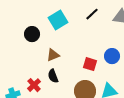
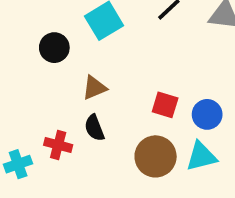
blue circle: (112, 56) -> (207, 114), moved
red cross: (34, 85) -> (58, 145), turned -32

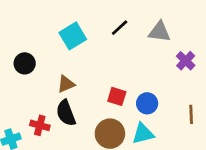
black circle: (54, 48) -> (25, 63), moved
black semicircle: (94, 128) -> (66, 113), size x1.4

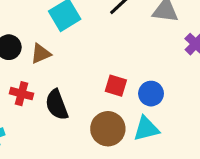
brown triangle: (66, 84) -> (41, 54), moved
red cross: (40, 125) -> (22, 94), moved

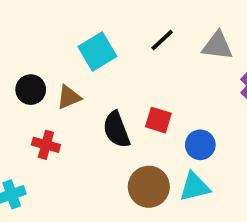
red square: (116, 86) -> (158, 120), moved
black semicircle: (57, 105) -> (116, 130), moved

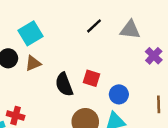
cyan square: (97, 51) -> (31, 33), moved
red cross: (46, 145) -> (16, 116), moved

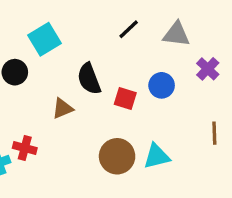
brown triangle: (33, 63) -> (63, 108), moved
black semicircle: (64, 84) -> (89, 79), moved
blue circle: (119, 94) -> (162, 85), moved

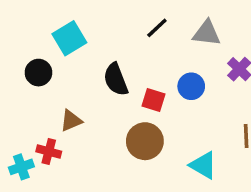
brown triangle: (63, 108) -> (71, 121), moved
brown circle: (117, 156) -> (145, 141), moved
cyan triangle: (157, 156) -> (203, 165), moved, turned 44

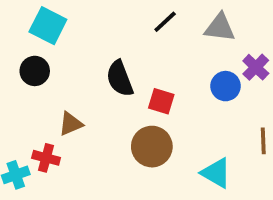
cyan square: (69, 38) -> (48, 26), moved, turned -32
blue circle: (191, 86) -> (226, 86), moved

